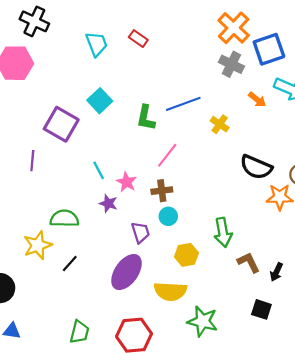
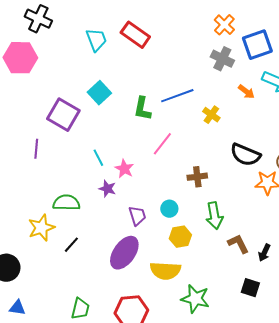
orange cross: (234, 28) -> (224, 25), size x0.7
red rectangle: (138, 39) -> (135, 35), size x1.6
brown cross: (162, 191) -> (197, 177), moved
cyan circle: (168, 216) -> (169, 209), moved

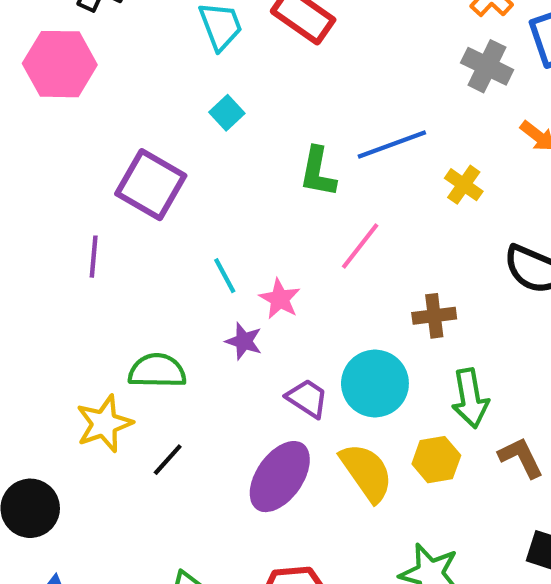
cyan square: (99, 93) -> (227, 113), moved, size x0.7
cyan circle: (169, 209) -> (375, 383), size x1.8
purple trapezoid: (137, 216) -> (307, 398), turned -40
yellow hexagon: (180, 237) -> (436, 460), moved
yellow semicircle: (165, 271) -> (366, 472), moved, turned -128

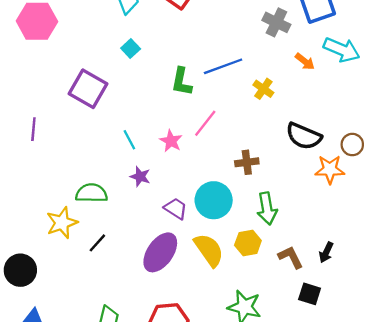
purple line: (94, 257) -> (33, 129), moved
pink star: (280, 299) -> (171, 141), moved
brown L-shape: (521, 457) -> (291, 257), moved

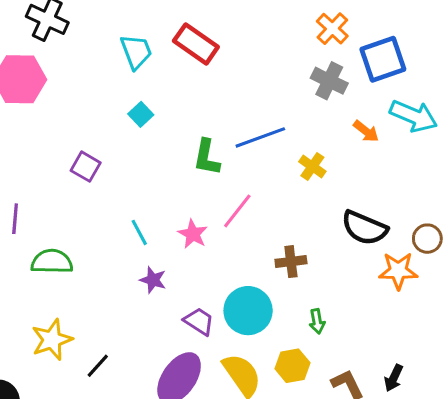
purple square: (88, 89) -> (86, 167), size x0.6
green semicircle: (92, 193) -> (52, 262), moved
green arrow: (267, 209) -> (317, 321), size x0.6

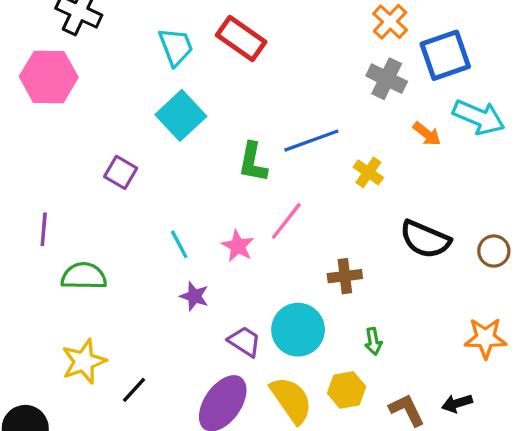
cyan square: (141, 114) -> (181, 115), size x1.8
orange star: (398, 271) -> (485, 338), moved
black arrow: (394, 378) -> (457, 403), turned 48

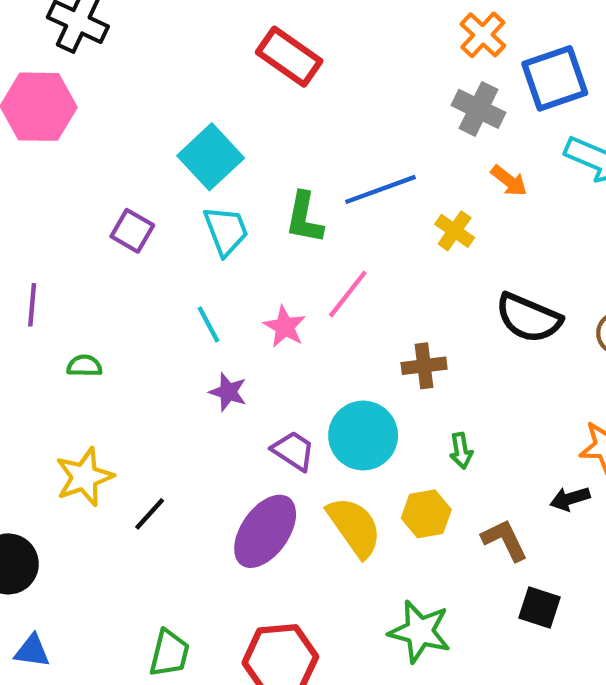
cyan trapezoid: (176, 47) -> (226, 231), moved
orange arrow: (427, 134) -> (509, 181), moved
green semicircle: (84, 276) -> (84, 366), size x0.6
black arrow: (457, 403) -> (570, 499), moved

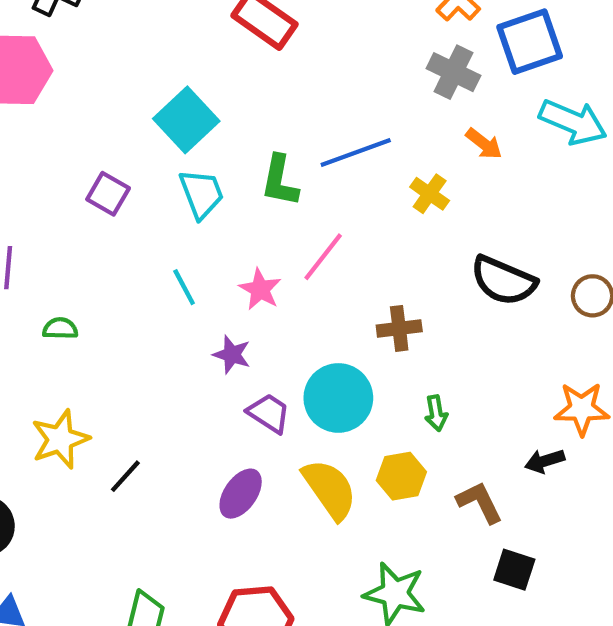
purple star: (228, 392) -> (232, 355), moved
purple ellipse: (265, 531) -> (241, 494), size x0.7

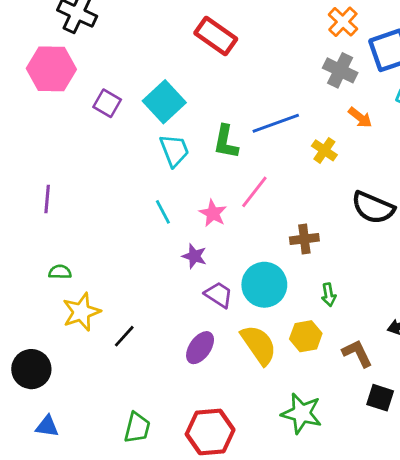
purple square: (108, 194) -> (107, 103), moved
green semicircle: (60, 328) -> (60, 272), moved

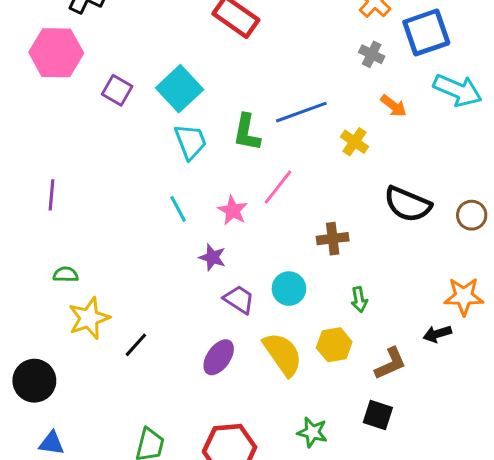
gray cross: (340, 70) -> (372, 54), size x0.7
cyan circle: (264, 285) -> (289, 289), size x0.7
brown L-shape: (357, 353) -> (390, 364), turned 92
black square: (380, 398) -> (378, 415), moved
green star: (302, 413) -> (312, 432), moved, size x0.7

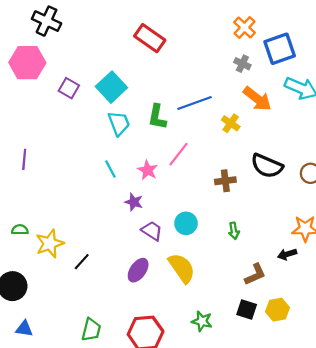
orange arrow: (394, 106) -> (257, 99), size x1.6
brown cross: (333, 239) -> (225, 181), moved
green semicircle: (66, 274) -> (20, 230), moved
yellow hexagon: (334, 345) -> (278, 310), moved

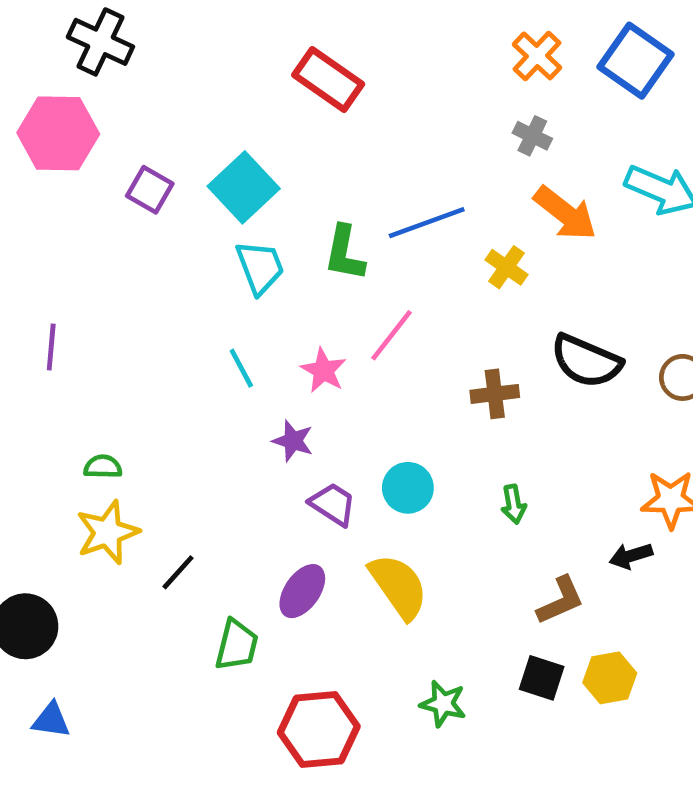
blue square: (280, 49) -> (636, 61), moved, turned -36
green semicircle: (20, 230) -> (103, 467), moved
green trapezoid: (91, 330) -> (237, 645), moved

